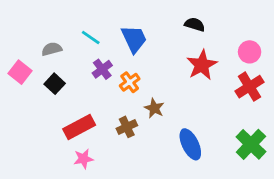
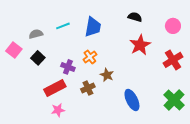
cyan line: (91, 37) -> (63, 26), turned -56
blue trapezoid: (134, 39) -> (93, 27), turned 35
pink circle: (250, 52) -> (173, 26), moved
purple cross: (102, 69) -> (68, 67), moved, turned -32

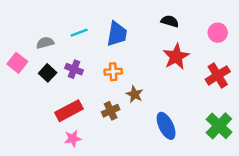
orange cross: (90, 57) -> (113, 72), turned 32
purple cross: (68, 67) -> (74, 69), moved

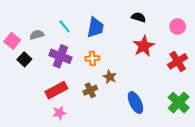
cyan line: (79, 33) -> (65, 26), turned 72
pink square: (17, 63) -> (12, 41), moved
purple cross: (74, 69) -> (60, 56), size x1.5
black square: (48, 73) -> (24, 59), moved

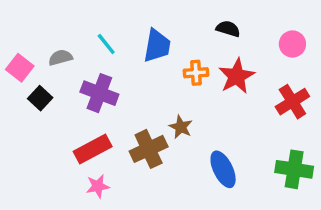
orange cross: (92, 58) -> (196, 73), moved
brown cross: (90, 90) -> (149, 149), size x1.5
green cross: (179, 103) -> (294, 169), turned -35

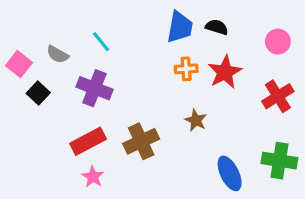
blue trapezoid: (157, 46) -> (180, 27), moved
gray semicircle: (60, 58) -> (57, 54), turned -135
brown star: (181, 127) -> (196, 120), moved
blue ellipse: (223, 169) -> (230, 173), moved
pink star: (98, 186) -> (93, 177), turned -30

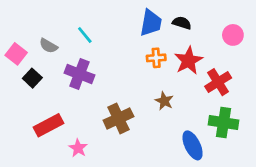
red cross: (278, 96) -> (218, 82), moved
red rectangle: (88, 141) -> (48, 125), moved
green cross: (279, 161) -> (224, 123), moved

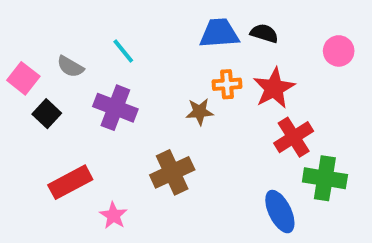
blue trapezoid: (151, 23) -> (219, 33), turned -104
red cross: (218, 82) -> (294, 137), moved
brown star: (164, 101) -> (200, 112), moved, turned -30

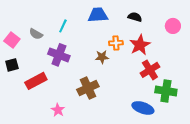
blue trapezoid: (219, 33) -> (98, 15), moved
cyan line: (123, 51) -> (63, 26), turned 64
black square: (47, 114) -> (12, 65), moved, turned 32
red rectangle: (70, 182) -> (36, 81), moved
blue ellipse: (280, 212) -> (143, 108), turned -45

